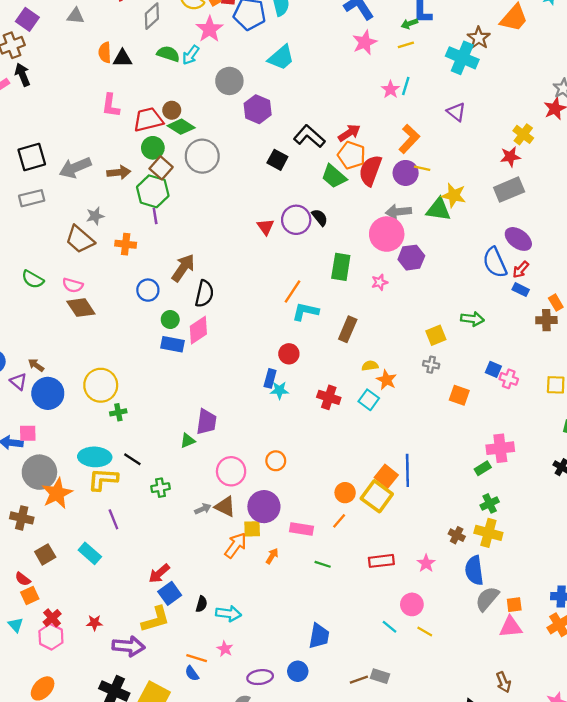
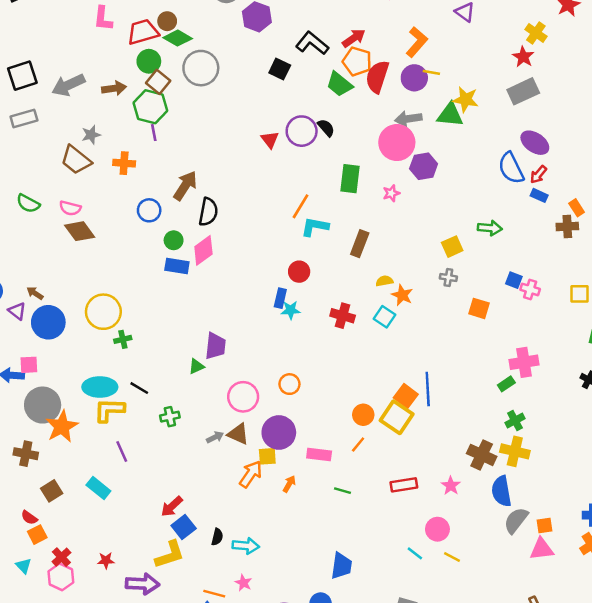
red star: (510, 157) -> (523, 57), turned -30
brown cross: (457, 535) -> (482, 455), size x1.6

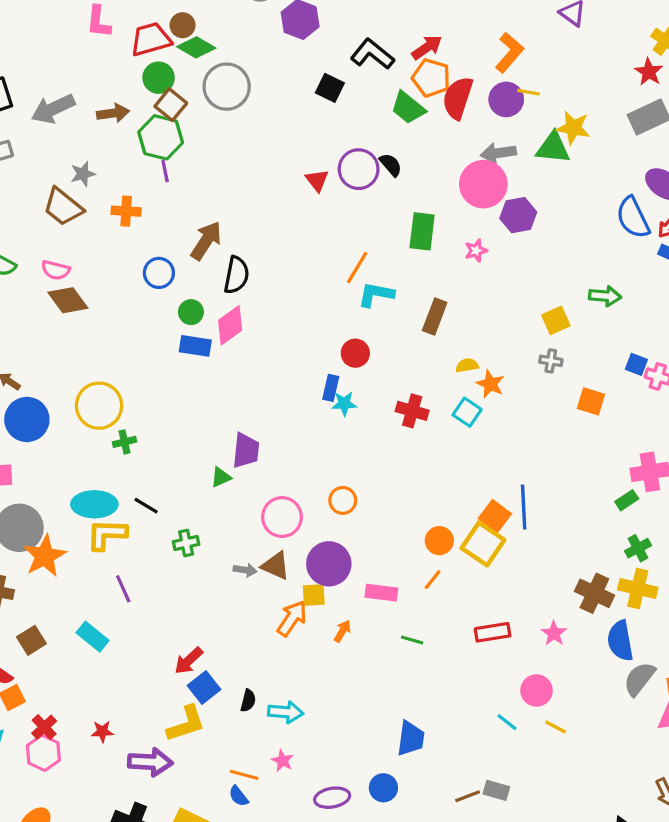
gray arrow: (215, 437) -> (245, 570), turned 35

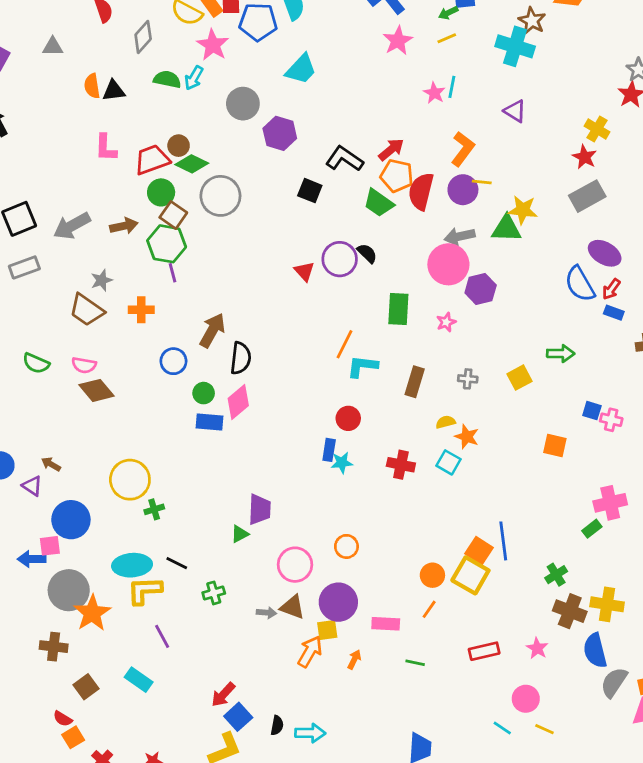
gray cross: (551, 361) -> (468, 379), moved
blue circle: (27, 419) -> (71, 520), moved
green cross: (638, 548) -> (556, 575), moved

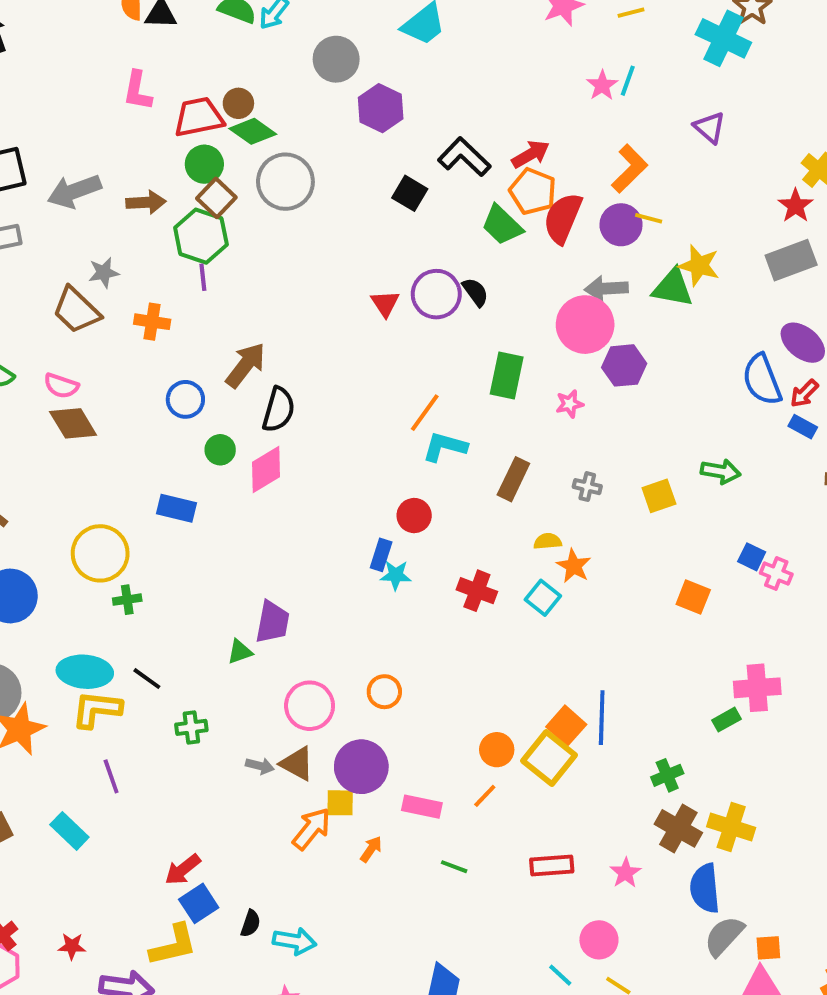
blue rectangle: (209, 422) -> (176, 508), moved

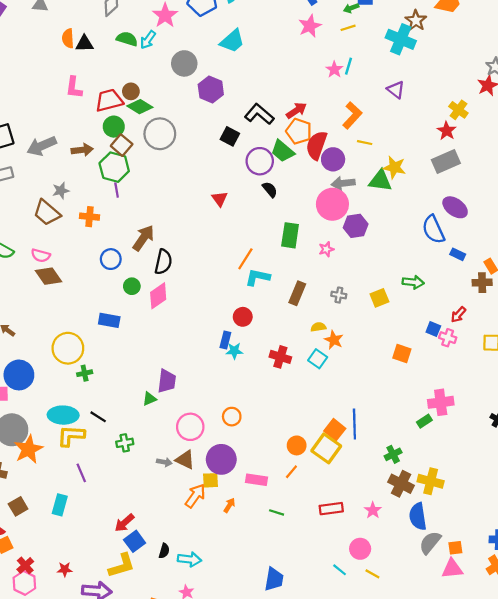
purple circle: (621, 225) -> (333, 159), moved
purple circle: (436, 294) -> (260, 161), moved
red arrow: (804, 393) -> (458, 315), moved
cyan rectangle: (69, 831) -> (60, 505), turned 65

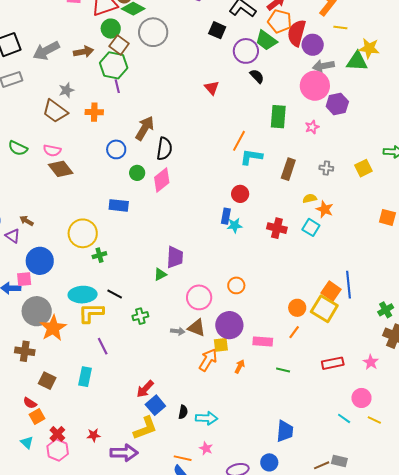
brown square: (18, 506) -> (47, 381), turned -30

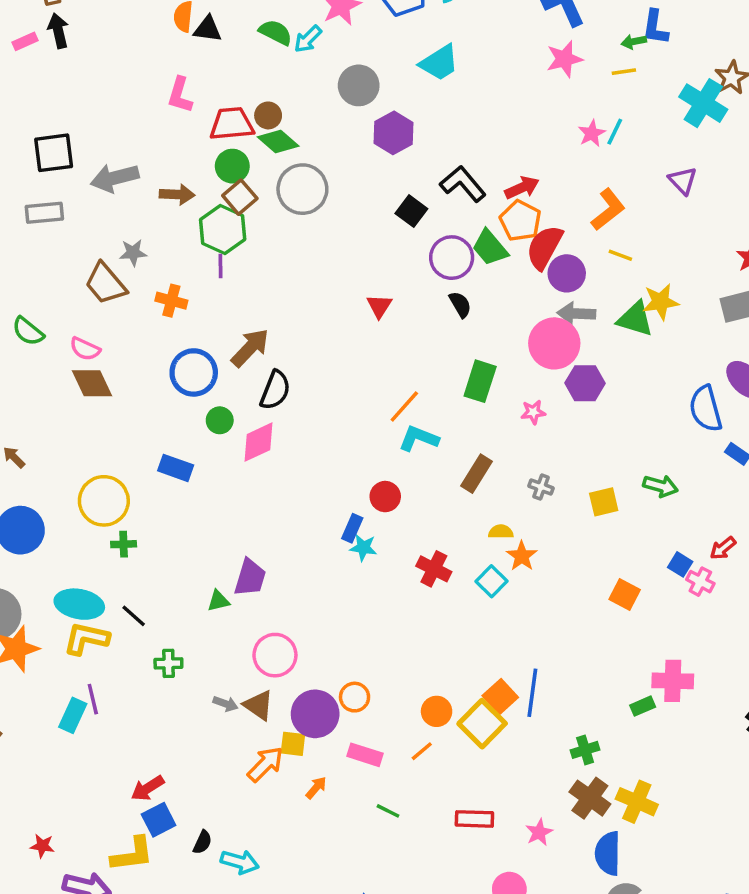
yellow star: (369, 48) -> (661, 302), turned -30
blue circle: (116, 149) -> (194, 372), size x1.4
orange circle: (236, 285) -> (355, 697), moved
cyan rectangle: (85, 377) -> (73, 715), moved

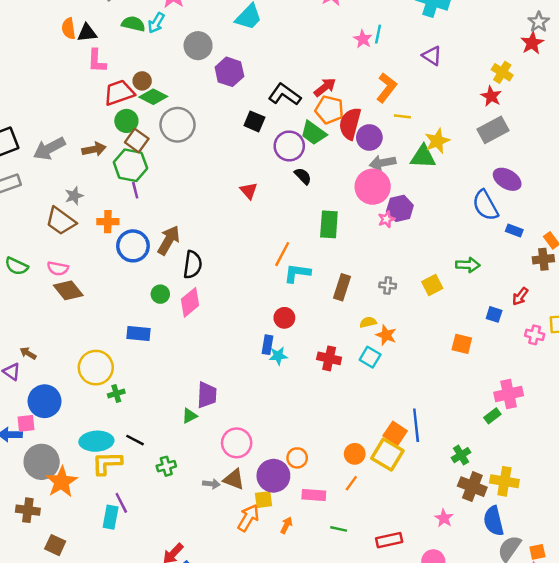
pink L-shape: (180, 95) -> (97, 61), moved
blue circle: (194, 372) -> (133, 246), moved
pink star: (533, 412) -> (386, 219), moved
pink cross: (700, 582) -> (535, 335), moved
red rectangle: (474, 819) -> (389, 540), moved

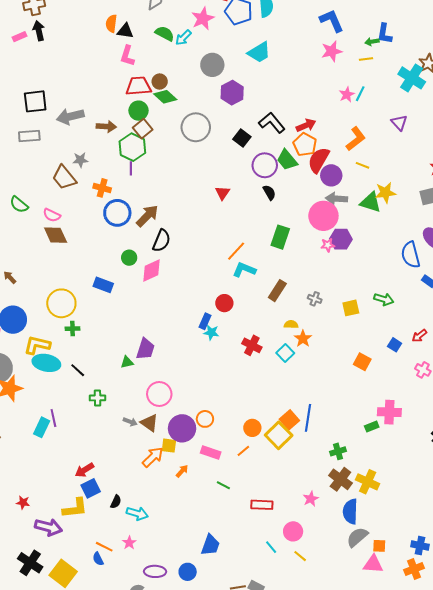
gray circle: (177, 125) -> (196, 127), moved
yellow L-shape: (107, 463) -> (37, 345), moved

